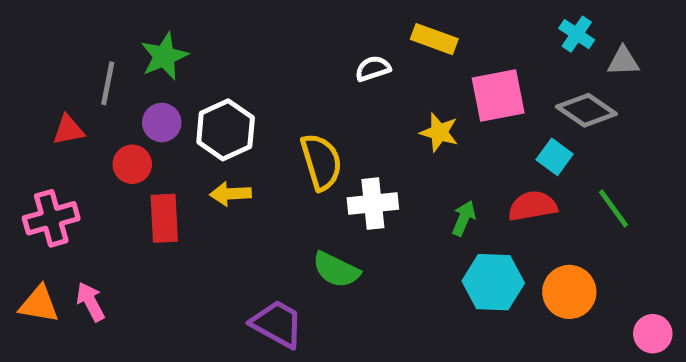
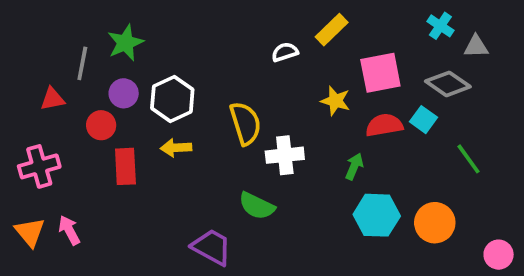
yellow rectangle: (434, 39) -> (332, 30), turned -64
red semicircle: (532, 206) -> (384, 125), moved
orange triangle: (39, 304) -> (30, 232), turned 40

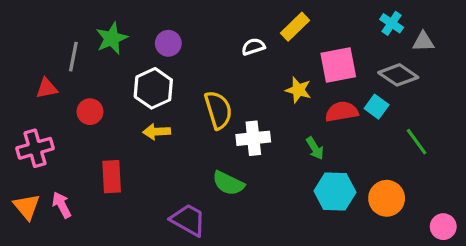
purple circle: (124, 93) -> (168, 43), moved
red rectangle: (125, 166) -> (112, 177), moved
green arrow: (354, 166) -> (315, 148), turned 125

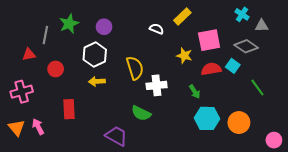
white semicircle: (253, 47) -> (157, 29), turned 40

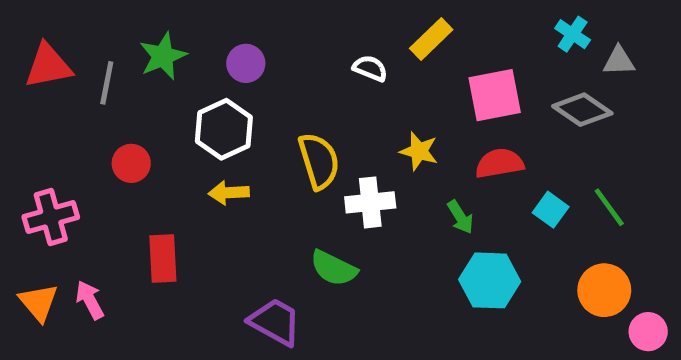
red triangle: (29, 55) -> (48, 66), moved, size x1.5
yellow star: (184, 56) -> (419, 151), moved
cyan square: (233, 66) -> (551, 210), moved
orange circle: (239, 123) -> (604, 290), moved

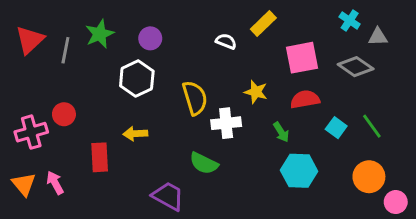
red triangle: (48, 66) -> (30, 40), turned -32
red circle: (131, 163) -> (64, 114), moved
yellow arrow: (229, 193) -> (135, 134), moved

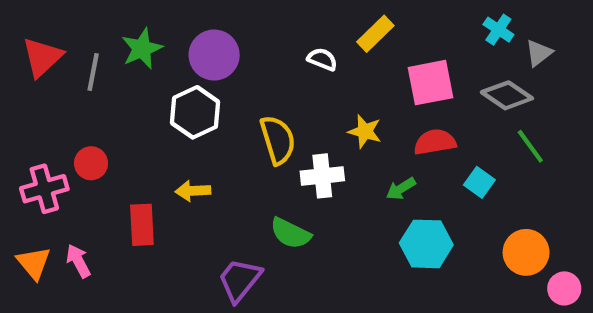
gray triangle: (378, 37) -> (539, 53), turned -36
purple circle: (150, 38) -> (214, 55), size x1.5
green line: (372, 126) -> (530, 146), moved
green arrow: (281, 132) -> (401, 189), turned 90
purple trapezoid: (168, 196) -> (240, 280), turned -80

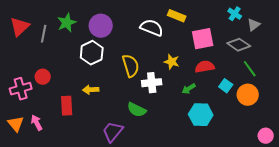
yellow rectangle: (375, 34) -> (177, 16), turned 66
white semicircle: (322, 59) -> (152, 28), size x1.6
orange circle: (526, 252) -> (248, 95), moved

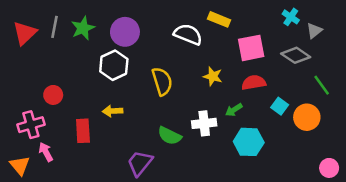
gray line: (44, 34) -> (54, 27), moved
green line: (250, 69) -> (322, 85), moved
white cross: (152, 83) -> (204, 123), moved
pink cross: (21, 89) -> (31, 125), moved
orange triangle: (16, 124) -> (20, 165), moved

